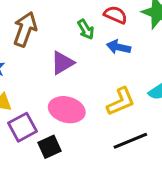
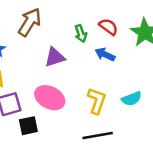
yellow L-shape: (121, 102) -> (97, 101), turned -60

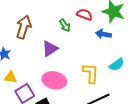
blue arrow: (105, 54) -> (103, 34), moved

